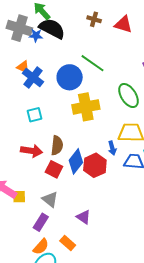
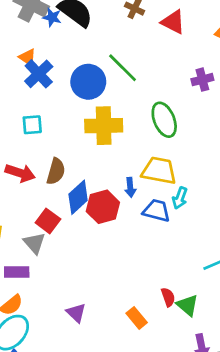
red square: (54, 169) -> (48, 221), moved
purple triangle: (84, 217) -> (76, 313), moved
purple rectangle: (41, 222) -> (17, 272), turned 48
orange rectangle: (68, 243) -> (137, 318), moved

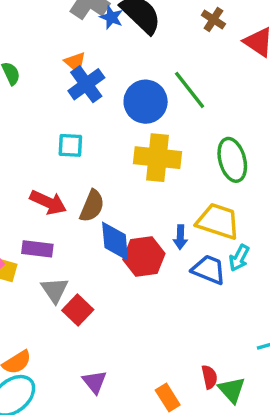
blue diamond: (78, 197) -> (115, 241), turned -60
red square: (48, 221) -> (78, 310), moved
purple rectangle: (17, 272) -> (37, 249), moved

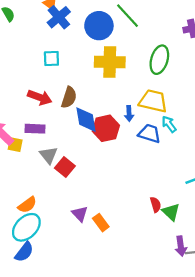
green ellipse: (232, 160) -> (159, 60), turned 36
cyan arrow: (239, 258) -> (169, 124), turned 120
orange rectangle: (168, 398) -> (101, 223), moved

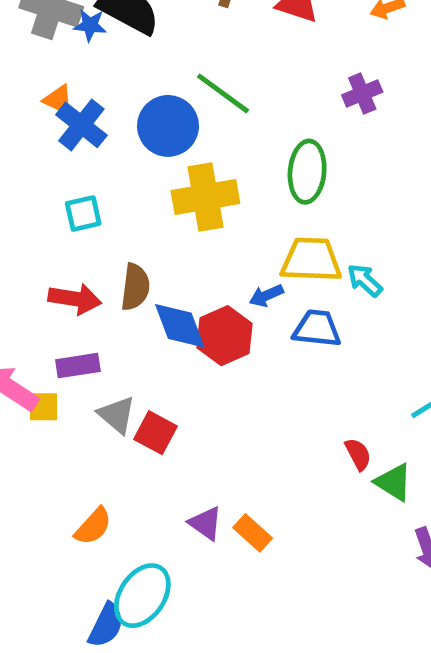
blue arrow: (129, 113) -> (266, 296), turned 80
cyan arrow: (169, 124) -> (365, 280), moved
red semicircle: (156, 205) -> (358, 454), moved
cyan ellipse: (26, 227) -> (142, 596), moved

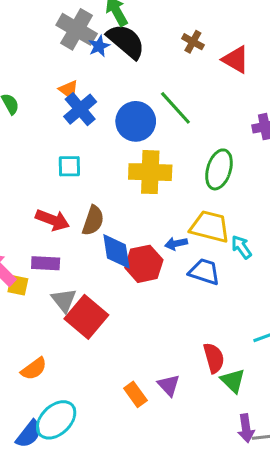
blue star: (90, 25) -> (99, 46), turned 30
red square: (155, 433) -> (86, 317), size x1.5
red semicircle: (358, 454) -> (214, 358), size x1.4
purple triangle: (206, 523) -> (169, 385), moved

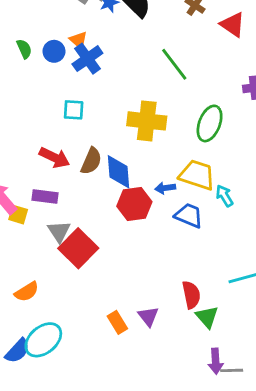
blue circle: (136, 121) -> (54, 51), moved, size x0.6
blue diamond: (116, 251) -> (119, 172), moved

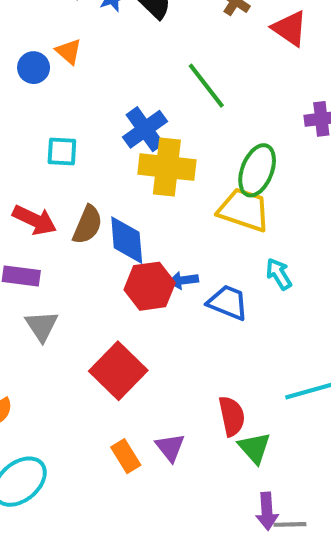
blue cross: (87, 59) -> (145, 129), moved
yellow trapezoid: (197, 175) -> (244, 210), moved
blue arrow: (165, 188) -> (183, 280), moved
red square: (78, 248) -> (118, 371), moved

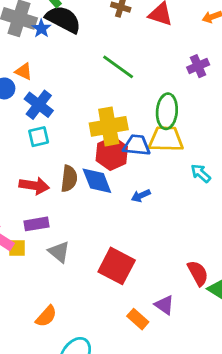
blue cross: (145, 129) -> (39, 105), moved
red hexagon: (150, 286) -> (112, 154), moved
blue trapezoid: (228, 302) -> (137, 145), moved

